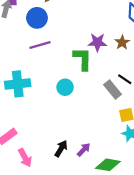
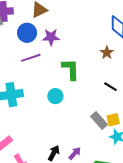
purple star: (97, 42) -> (51, 37), moved
gray rectangle: (112, 89) -> (99, 121), moved

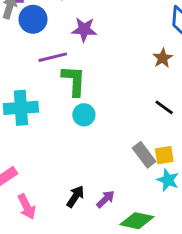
blue circle: (27, 33) -> (33, 19), moved
green L-shape: (71, 69) -> (74, 81), moved

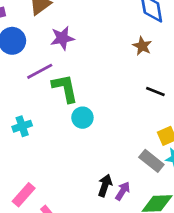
cyan cross: (21, 108) -> (22, 126), size x0.6
gray rectangle: (144, 155) -> (151, 161), moved
black arrow: (75, 196) -> (105, 185), moved

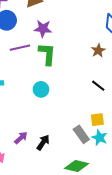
green L-shape: (65, 88) -> (47, 54), moved
purple arrow: (123, 191) -> (21, 138), moved

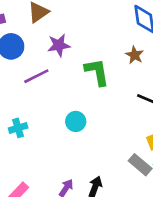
green L-shape: (47, 54) -> (97, 72), moved

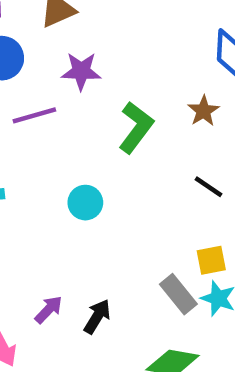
green L-shape: (97, 72) -> (136, 127), turned 36

